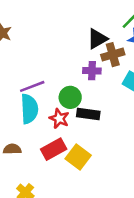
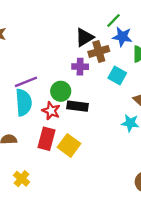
red rectangle: (54, 149) -> (47, 139), turned -45

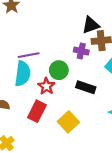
black rectangle: (78, 106) -> (86, 87), moved
yellow square: (69, 145) -> (68, 122), moved

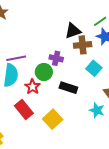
purple cross: (81, 51) -> (56, 58), moved
red rectangle: (37, 111) -> (24, 110), turned -66

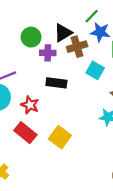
purple cross: (56, 58) -> (48, 53), moved
green circle: (44, 72) -> (31, 37), moved
black rectangle: (68, 88) -> (56, 83), moved

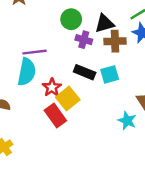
cyan square: (95, 70) -> (110, 74), moved, turned 30
red rectangle: (25, 133) -> (55, 115), moved
yellow square: (60, 137) -> (68, 98), moved

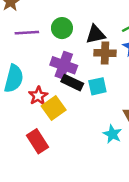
purple cross: (84, 40) -> (64, 65), moved, size x1.5
purple line: (34, 52) -> (27, 33), moved
red rectangle: (55, 115) -> (37, 141), moved

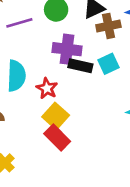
yellow square: (54, 108) -> (56, 116), moved

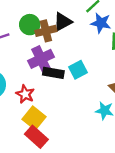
brown cross: (108, 26) -> (46, 31), moved
purple cross: (67, 49) -> (41, 59), turned -30

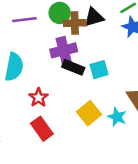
red star: (25, 94) -> (38, 98), moved
yellow square: (34, 118) -> (89, 113), moved

